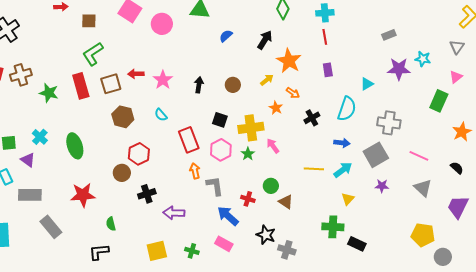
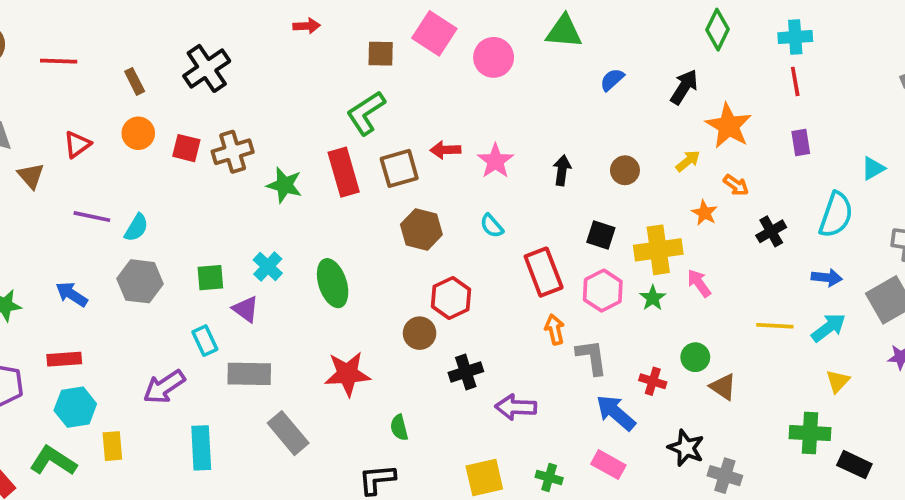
brown square: (89, 21) -> (381, 54), moved

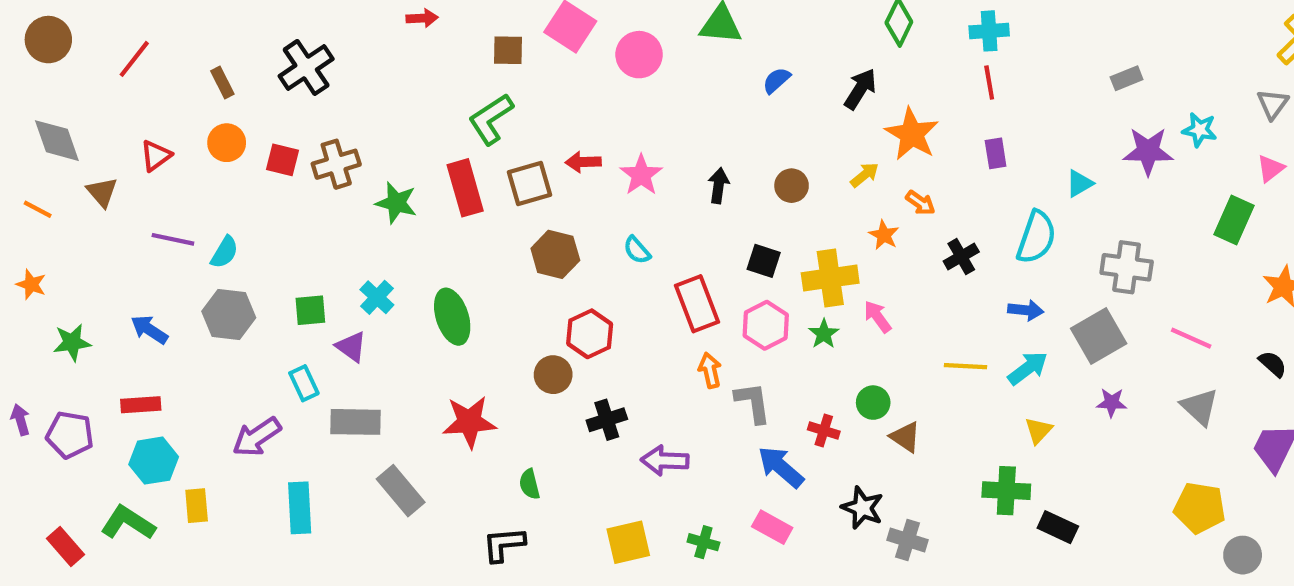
red line: (59, 61) -> (134, 59), turned -54

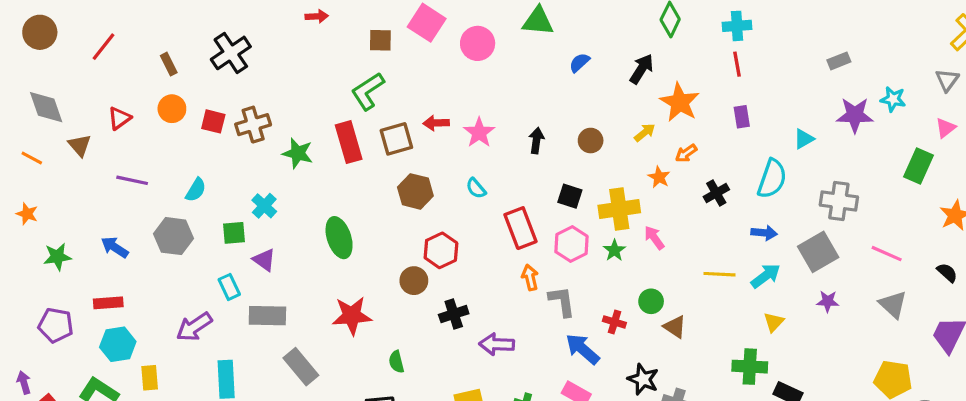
orange arrow: (920, 203) -> (686, 153), turned 110
cyan semicircle: (224, 252) -> (196, 190), moved
cyan cross: (377, 297) -> (264, 206), moved
purple arrow: (20, 420) -> (24, 382), moved

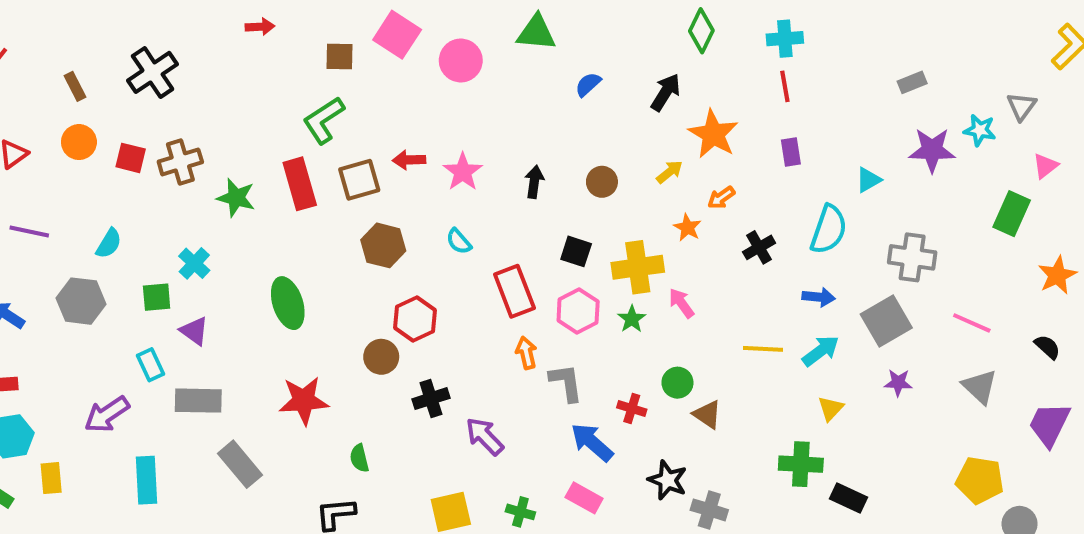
gray triangle: (947, 80) -> (1022, 106), moved
purple arrow: (497, 344) -> (485, 436), turned 44

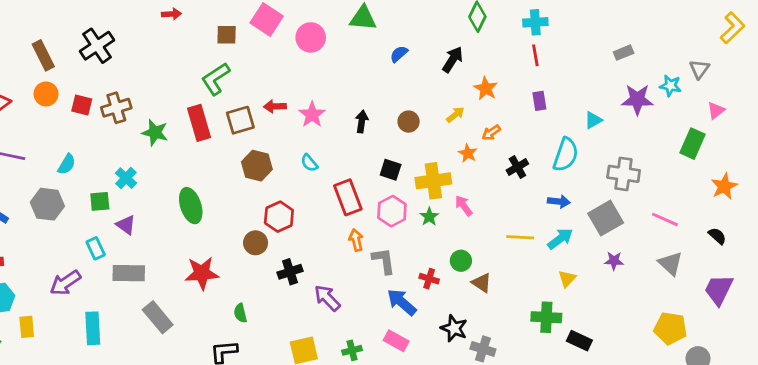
brown rectangle: (75, 86) -> (43, 55), size x1.5
orange star: (713, 134) -> (486, 88), size x0.7
green cross: (520, 512) -> (352, 350), turned -30

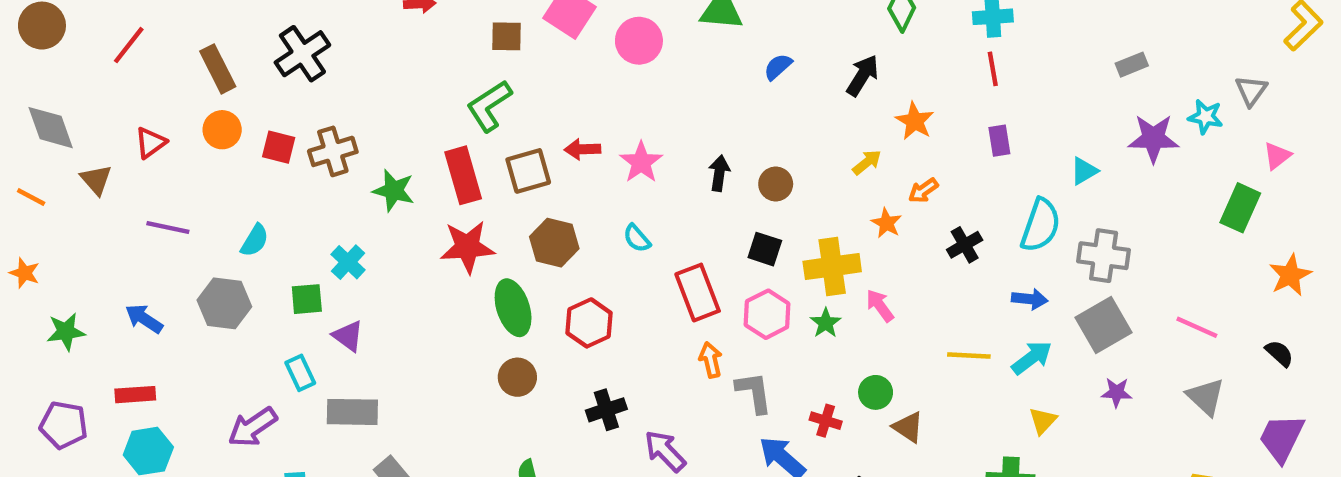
brown circle: (409, 122) -> (776, 184), moved
gray cross: (624, 174) -> (1104, 256), moved
green ellipse: (191, 206) -> (513, 308), moved
brown circle: (256, 243) -> (517, 377), moved
red star: (202, 273) -> (467, 247), moved

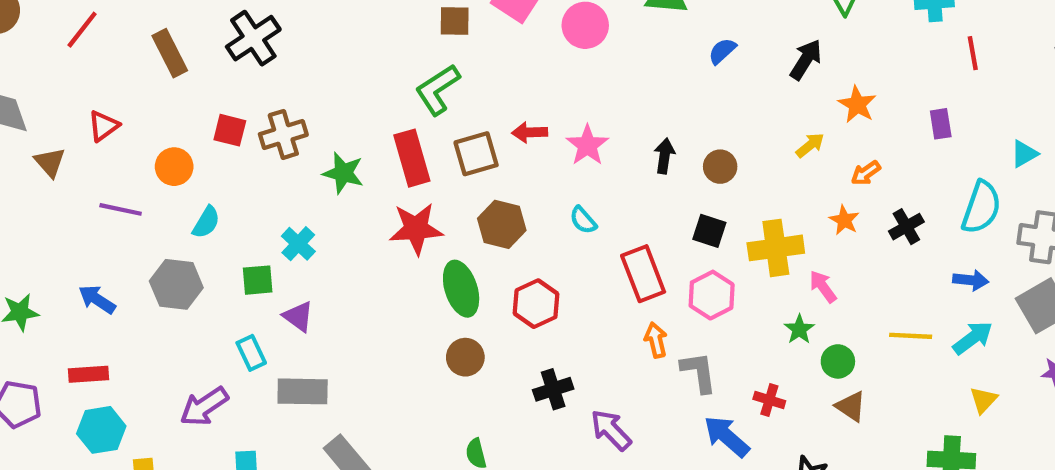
red line: (993, 69) -> (973, 53), moved
orange circle: (222, 130) -> (174, 167), moved
orange star: (886, 223) -> (844, 220), moved
green star: (826, 323) -> (799, 329), moved
green circle: (876, 392) -> (838, 361), moved

